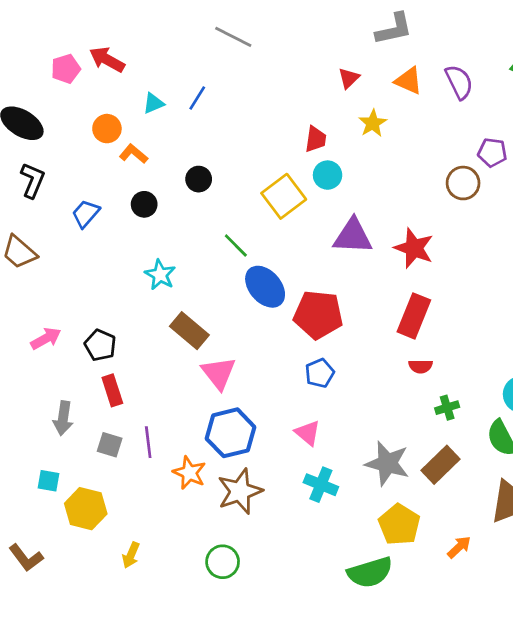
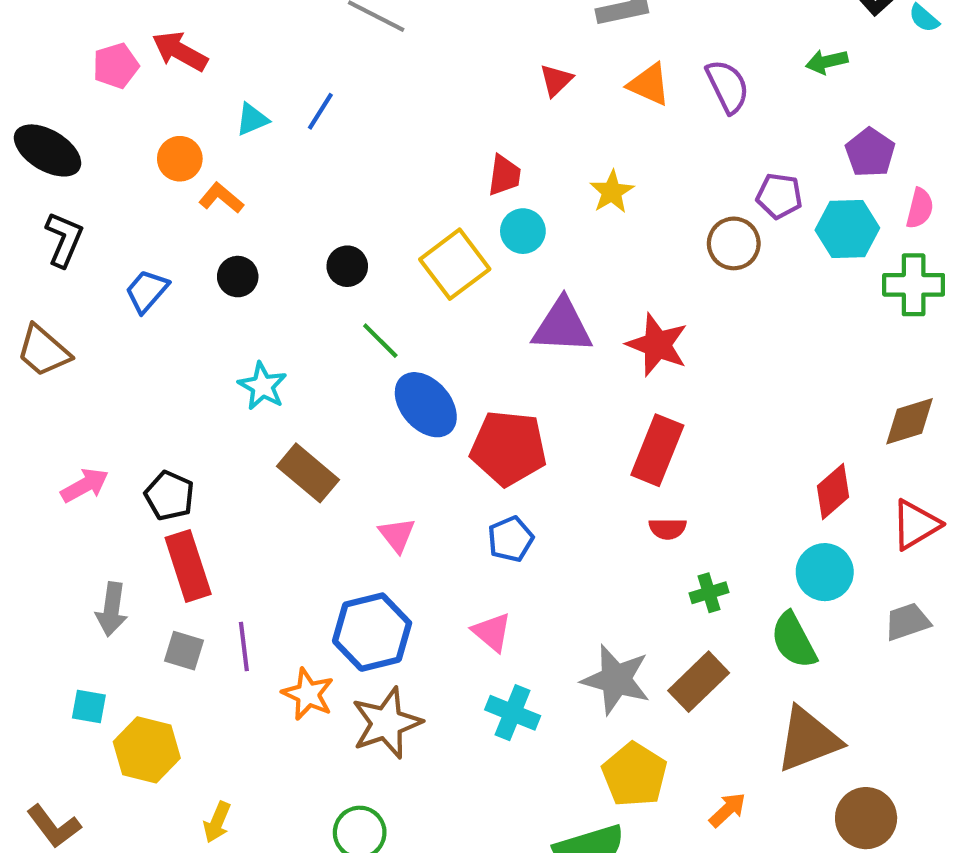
yellow star: (373, 123) -> (612, 192), moved
black circle: (199, 179) -> (347, 266), moved
pink triangle: (219, 373) -> (397, 535), moved, size x0.7
red rectangle: (112, 390) -> (188, 566), size x1.4

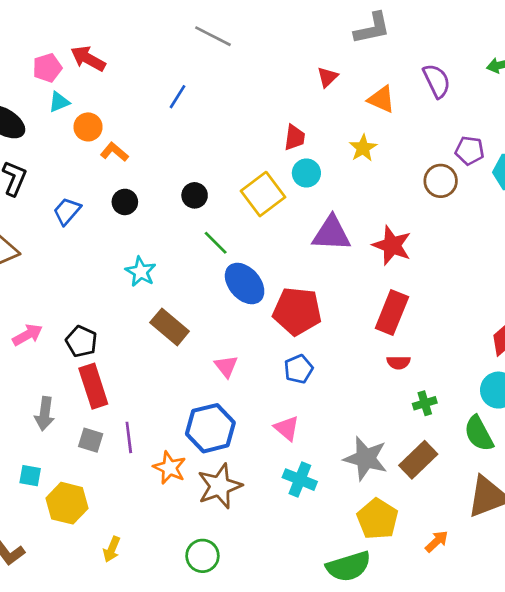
orange triangle: (649, 84) -> (381, 99), moved
cyan triangle: (252, 119) -> (59, 102), moved

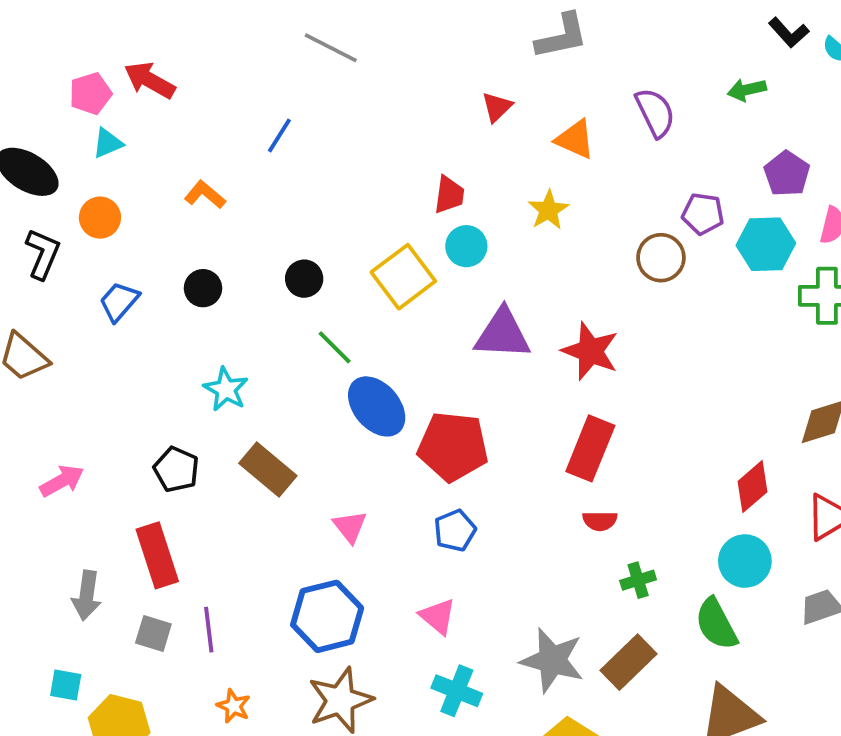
orange circle: (88, 127) -> (100, 218), moved
orange L-shape: (114, 152) -> (205, 195), moved
black pentagon: (81, 341) -> (176, 469), moved
orange star: (170, 468) -> (234, 706), moved, size x0.7

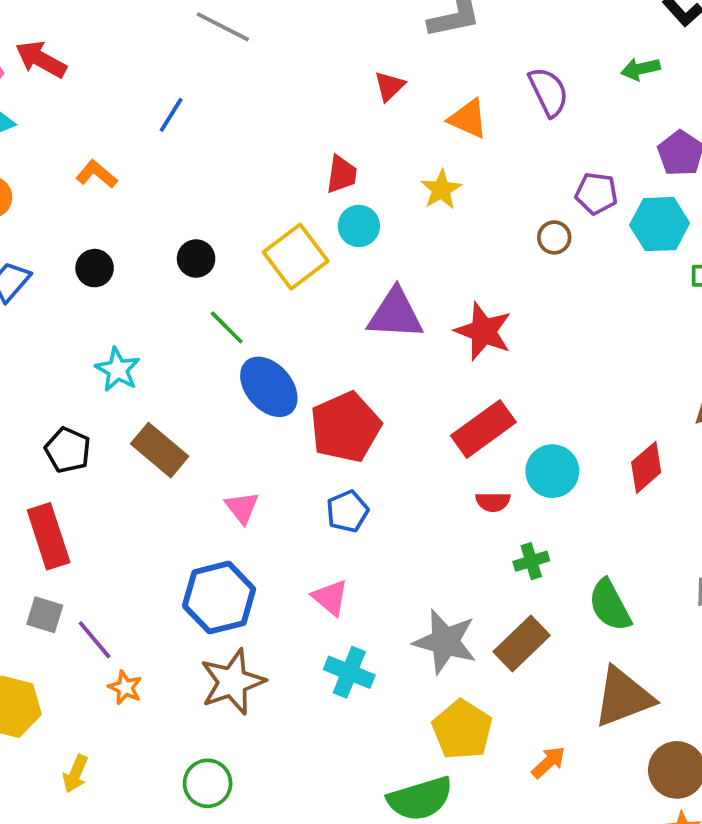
brown circle: (661, 258) -> (554, 237), size x0.7
red pentagon: (453, 447) -> (345, 427), turned -30
red rectangle: (590, 448) -> (483, 429), turned 32
cyan circle: (745, 561) -> (552, 471), moved
purple line: (209, 630) -> (95, 640), moved, turned -33

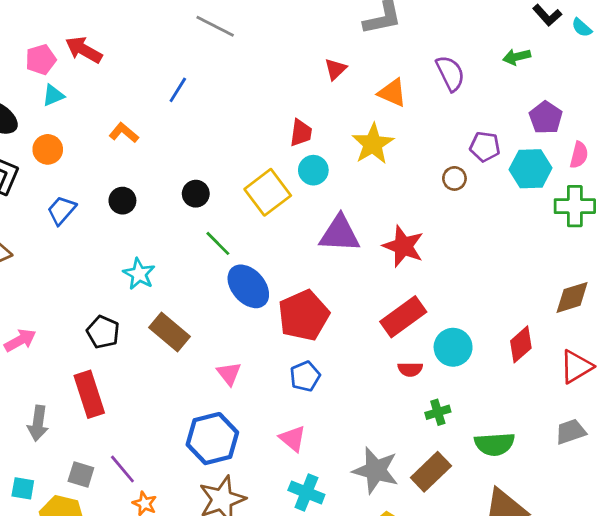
yellow star: (441, 190) -> (373, 144), size x1.4
green semicircle: (610, 605) -> (495, 444), turned -66
gray square: (45, 615) -> (81, 475), moved

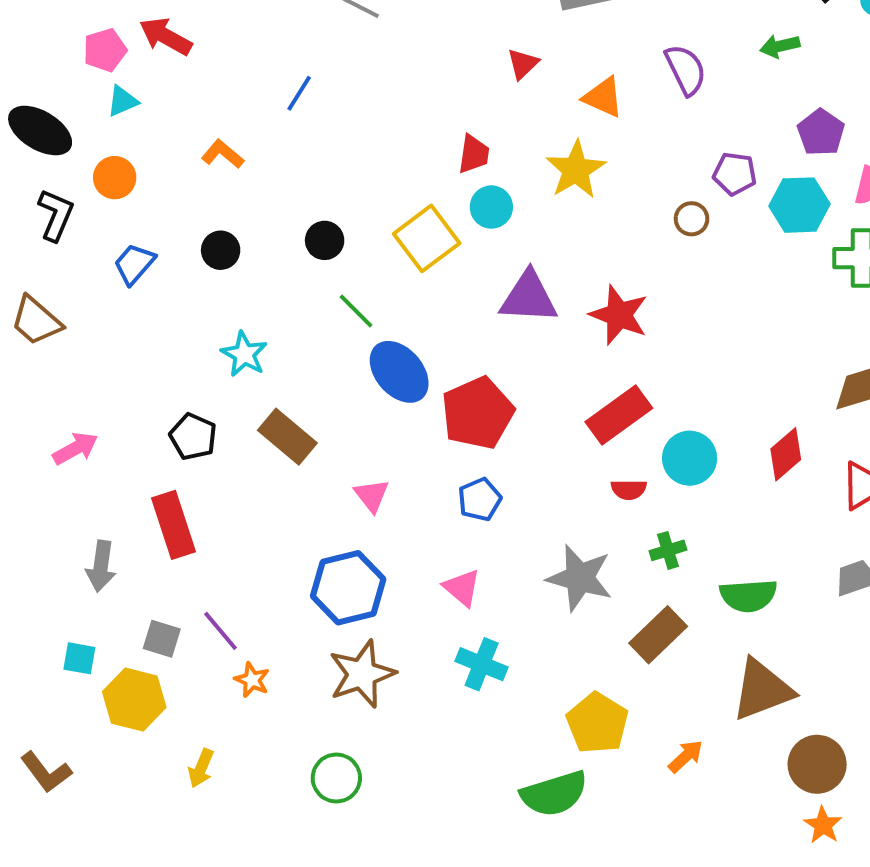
gray star: (376, 470) -> (580, 578), moved

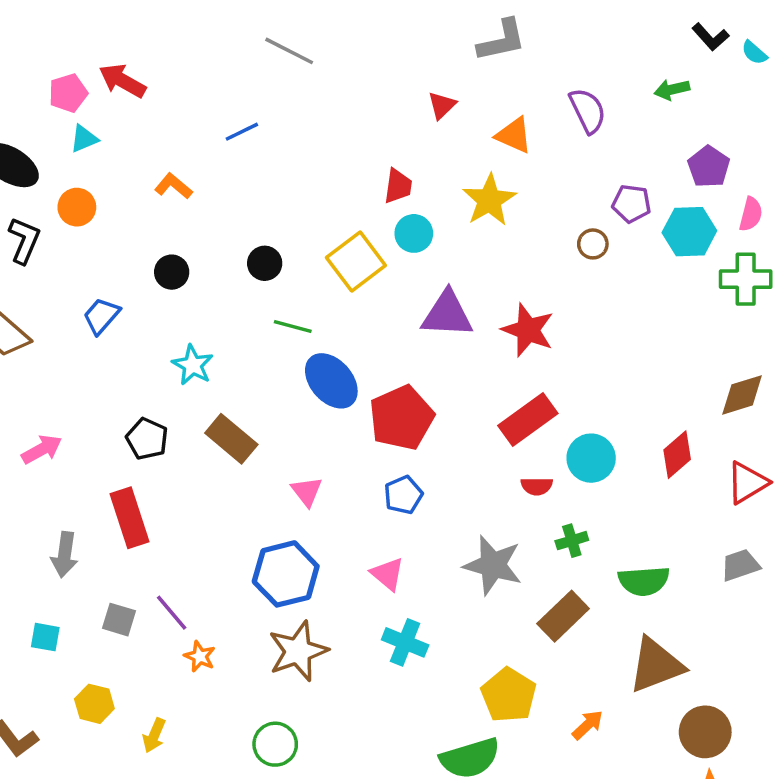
blue line: (299, 93) -> (242, 132), turned 32
blue trapezoid: (134, 264) -> (101, 316), moved
green line: (356, 311) -> (293, 326), turned -30
yellow hexagon: (134, 700) -> (94, 704), moved, size x0.7

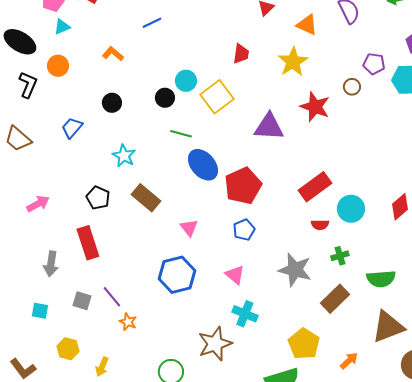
cyan circle: (414, 233) -> (186, 81), moved
red star: (528, 330) -> (315, 107), moved
brown star: (298, 651) -> (215, 344), moved

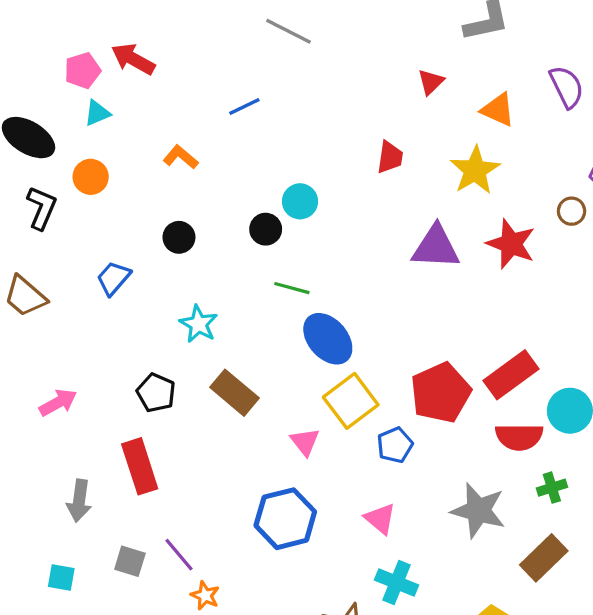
yellow square: (217, 97) -> (351, 401), moved
purple triangle: (269, 127) -> (436, 247), moved
red pentagon: (243, 186) -> (441, 393), moved
red semicircle: (320, 225) -> (519, 437), size x1.6

